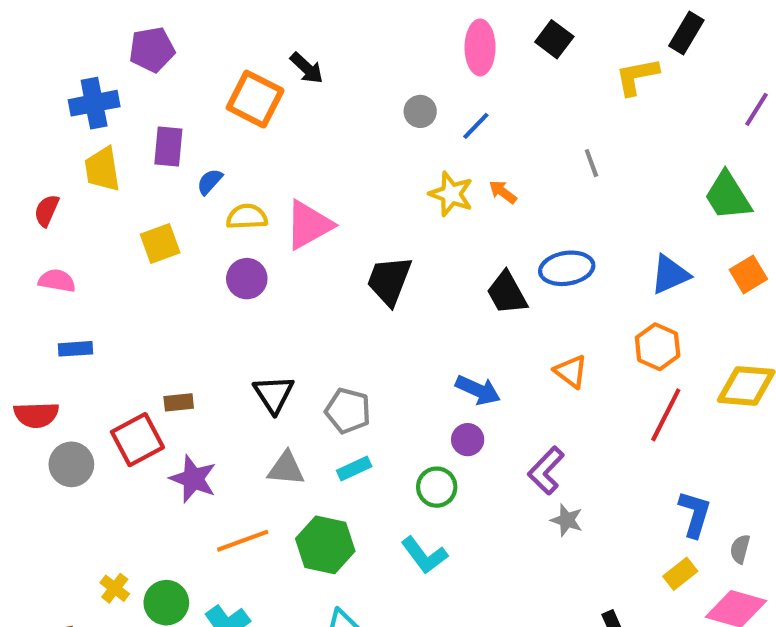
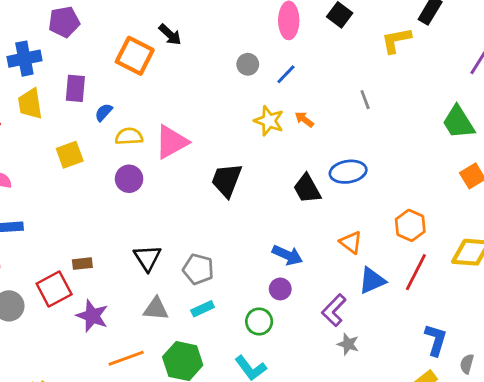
blue triangle: (670, 274) -> (372, 281), moved

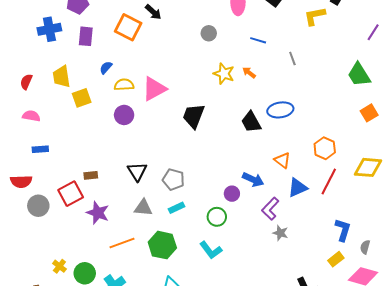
blue line: (286, 74) -> (258, 40), moved, turned 63
purple rectangle: (75, 88) -> (86, 36), moved
yellow trapezoid: (30, 104) -> (62, 77), moved
blue arrow: (287, 255) -> (253, 179), moved

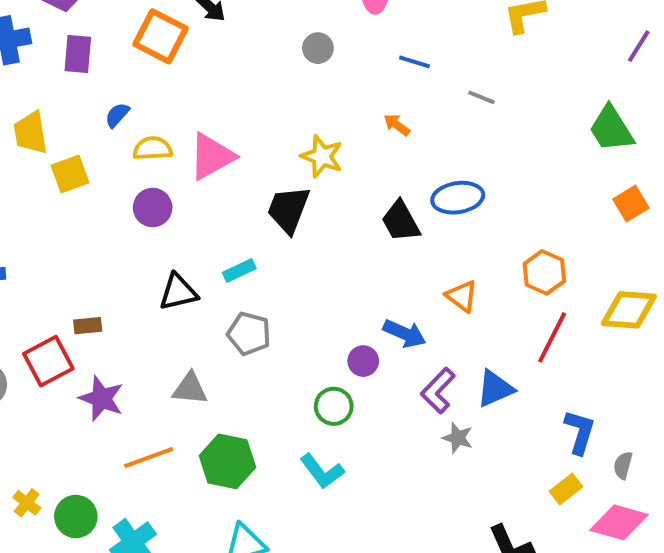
gray line: (292, 58) -> (481, 97), turned -48
yellow star: (224, 74) -> (322, 156), moved
black triangle: (137, 171) -> (178, 292), moved, turned 50
blue triangle: (297, 188) -> (495, 389), moved
cyan rectangle: (176, 208) -> (239, 270), moved

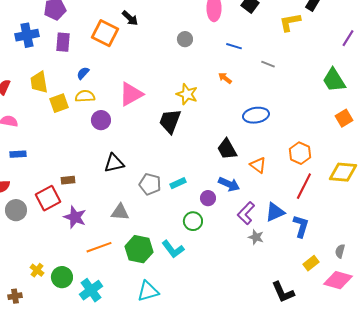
yellow semicircle: (153, 148) -> (85, 96), moved
black trapezoid: (401, 221) -> (227, 149), moved
cyan rectangle: (239, 270) -> (178, 183), moved
blue L-shape: (580, 432) -> (301, 226), moved
cyan L-shape: (322, 471) -> (173, 249), moved

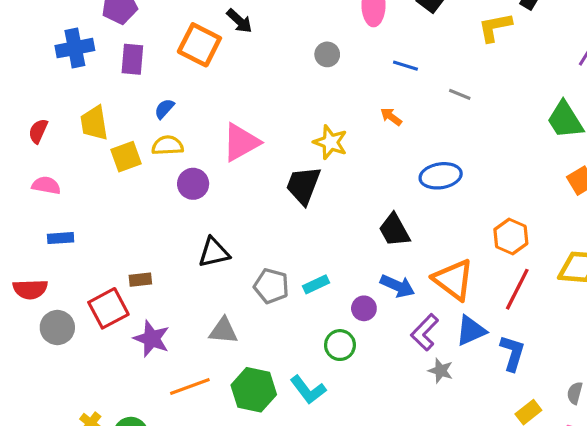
orange triangle: (258, 165) -> (453, 280), moved, size x1.6

